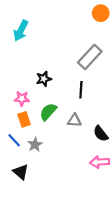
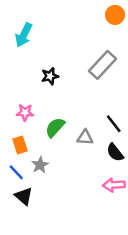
black star: (44, 79) -> (50, 76), moved
black line: (81, 90) -> (114, 124), moved, turned -42
orange rectangle: (24, 119) -> (20, 145), moved
blue line: (14, 140) -> (16, 172), moved

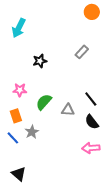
gray rectangle: (102, 65) -> (82, 52), size x0.6
black triangle: (24, 196) -> (19, 174), moved

